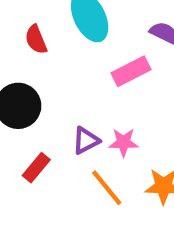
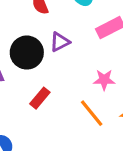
purple triangle: (86, 141) -> (60, 42), moved

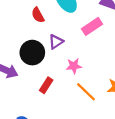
pink star: (104, 80) -> (74, 66), moved

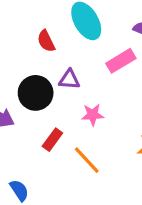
purple triangle: (56, 42) -> (69, 79), turned 35
orange line: (86, 92) -> (87, 160), moved

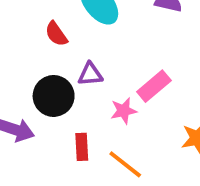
pink rectangle: (121, 61) -> (154, 86), moved
red rectangle: (52, 140) -> (82, 147), turned -30

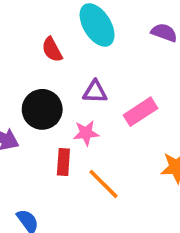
purple triangle: (90, 74) -> (95, 92), moved
pink star: (124, 111) -> (86, 133), moved

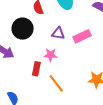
black circle: (42, 109) -> (23, 29), moved
pink rectangle: (140, 112) -> (82, 36), moved

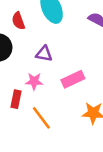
pink rectangle: (82, 36) -> (73, 79), moved

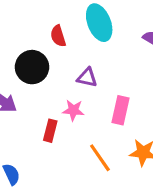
pink rectangle: (73, 79) -> (120, 110), turned -55
orange line: (41, 118) -> (100, 158), moved

